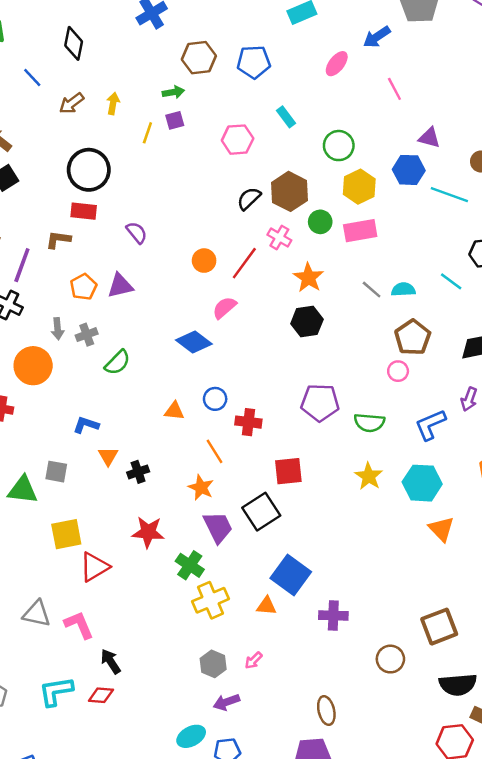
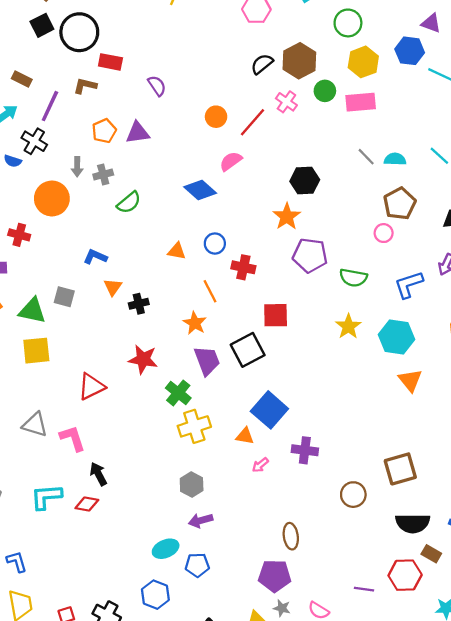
black circle: (89, 170) -> (79, 32), moved
orange star: (308, 278) -> (287, 217), moved
yellow square: (66, 534) -> (36, 351), moved
pink arrow: (254, 660) -> (260, 465), moved

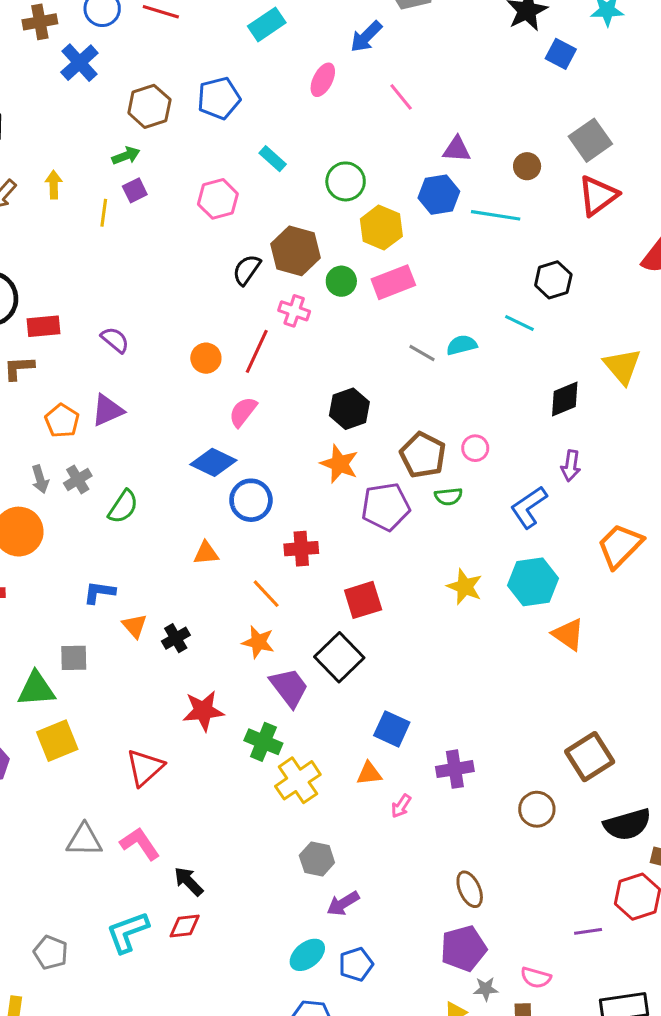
brown pentagon: (400, 204) -> (423, 455), moved
blue circle: (215, 244) -> (251, 500), moved, size x1.4
green semicircle: (353, 278) -> (448, 497), moved, size x0.7
blue square: (269, 410) -> (392, 729), size x0.7

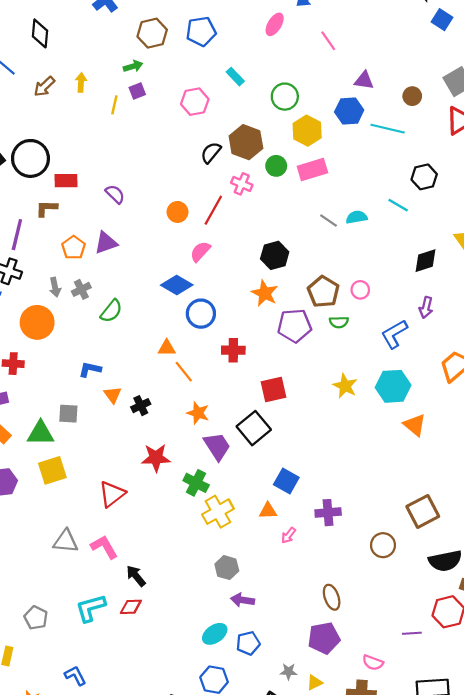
orange line: (266, 594) -> (184, 372), moved
purple arrow: (343, 903) -> (242, 600), turned 35
gray star: (486, 989) -> (289, 672), moved

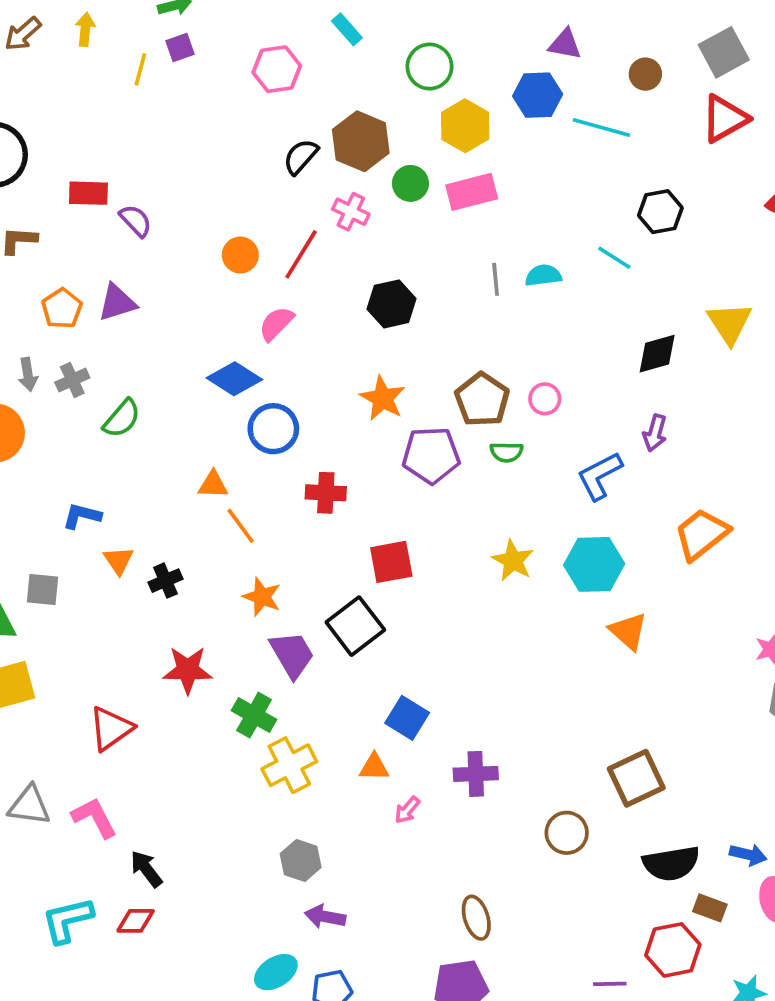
red rectangle: (66, 181) -> (88, 193), moved
gray line: (329, 221) -> (496, 279), turned 48
black hexagon: (275, 255) -> (392, 304), moved

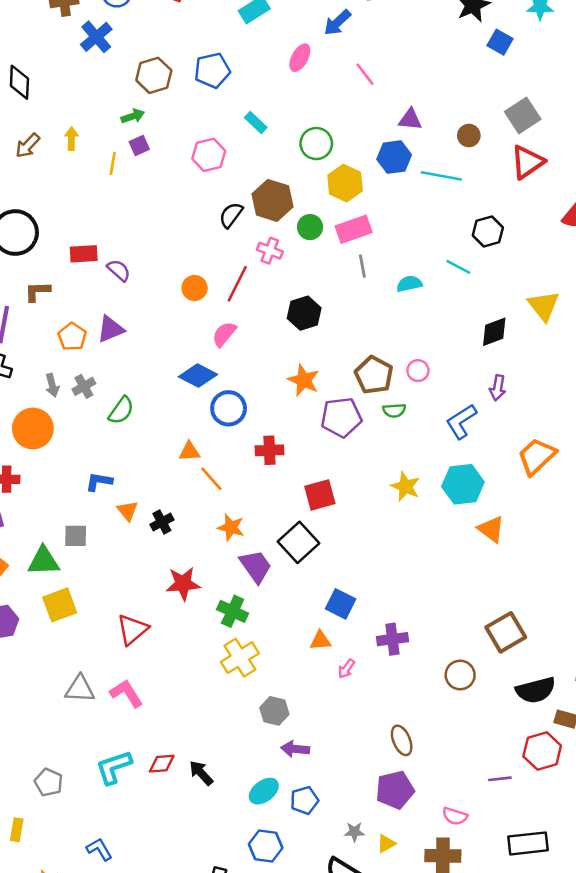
gray line: (496, 279) -> (362, 266), moved
yellow cross: (289, 765) -> (240, 658), moved
black arrow: (146, 869) -> (201, 773), moved

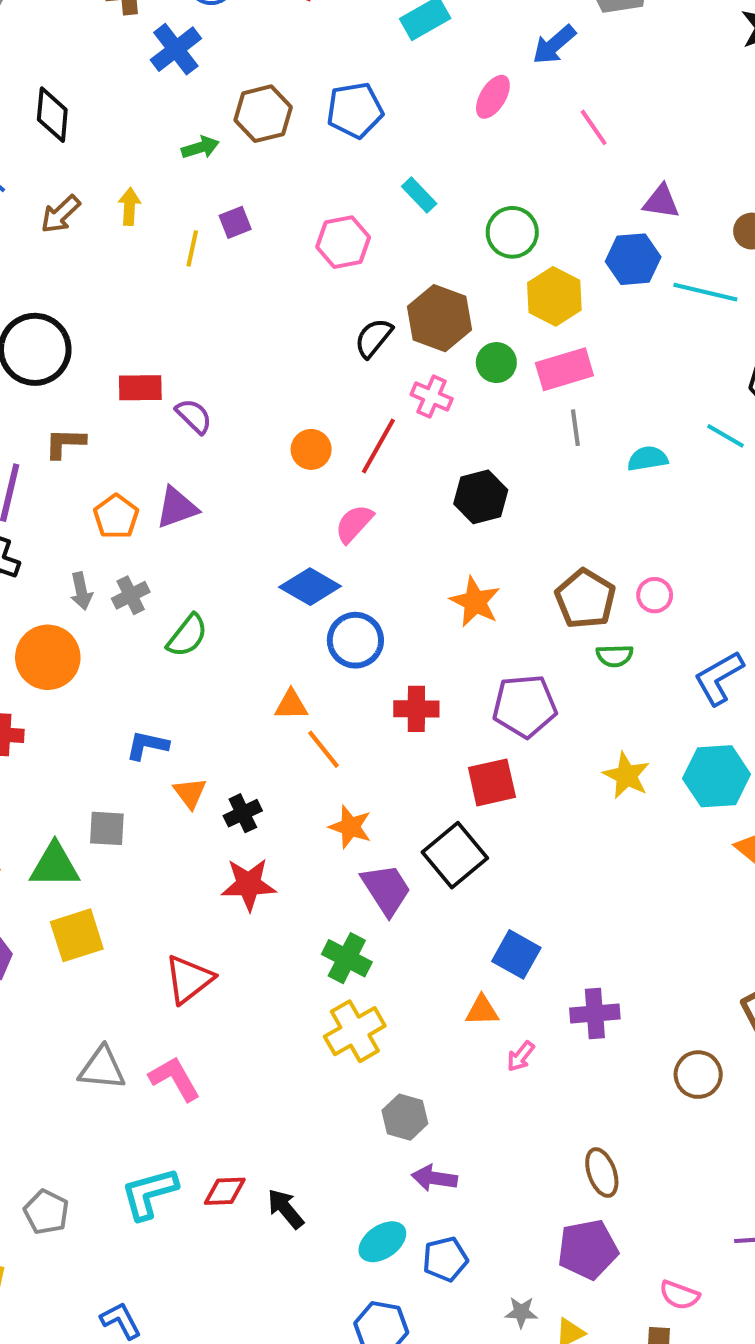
green arrow: (133, 116) -> (200, 147), moved
purple pentagon: (341, 417) -> (525, 706), moved
red star: (183, 584) -> (249, 884), moved

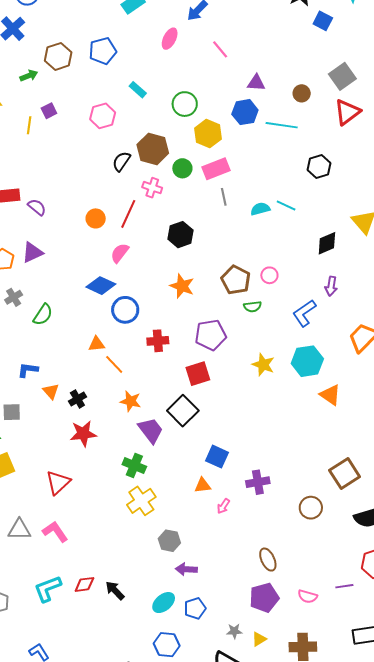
cyan line: (725, 436) -> (286, 206), moved
pink semicircle: (679, 1295) -> (308, 596), moved

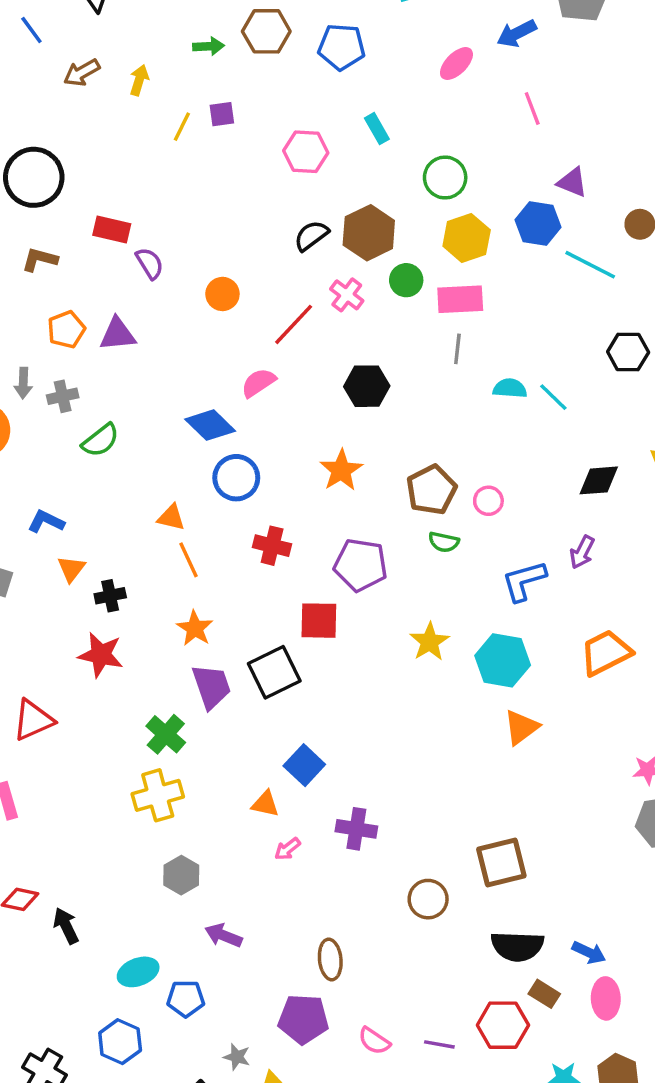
orange circle: (96, 218) -> (222, 294), moved
orange triangle: (330, 395) -> (521, 727), turned 30
purple arrow: (186, 569) -> (223, 935), moved

